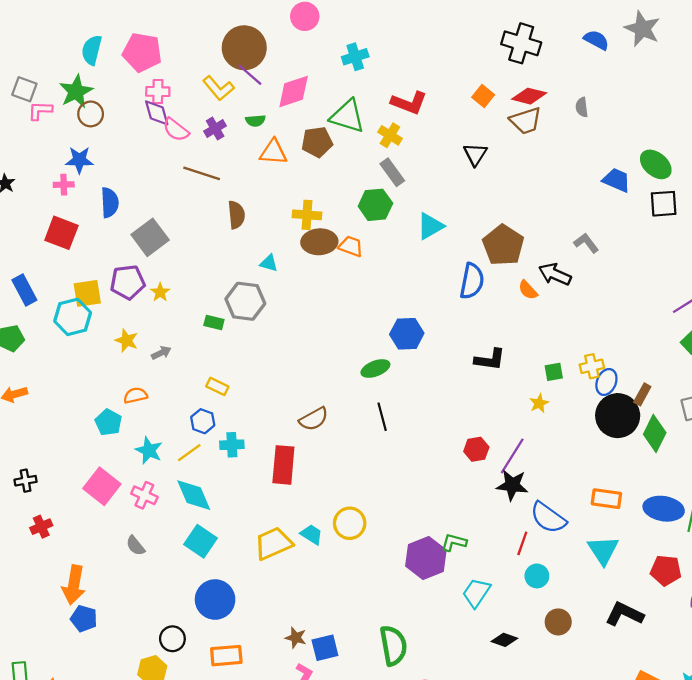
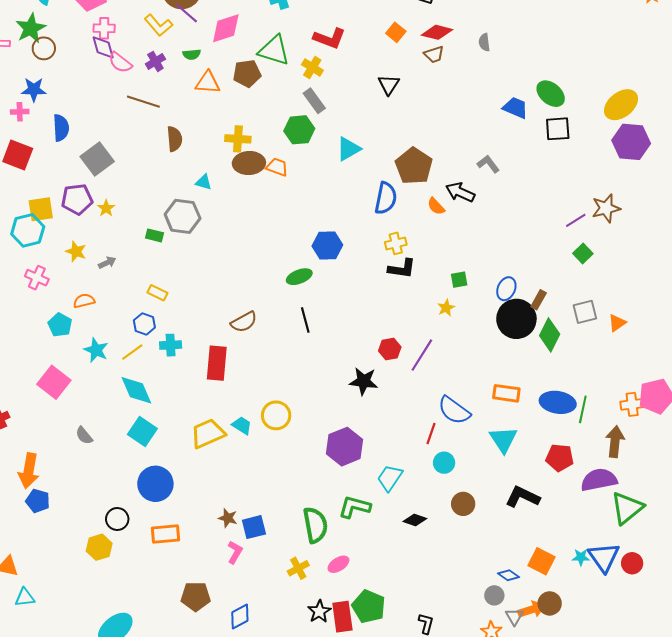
brown trapezoid: (526, 121) -> (434, 54), size x0.7
yellow cross: (592, 366) -> (396, 243), moved
black star: (512, 485) -> (364, 381), moved
pink cross: (144, 495) -> (37, 278), moved
green L-shape: (454, 542) -> (355, 507), moved, size x1.4

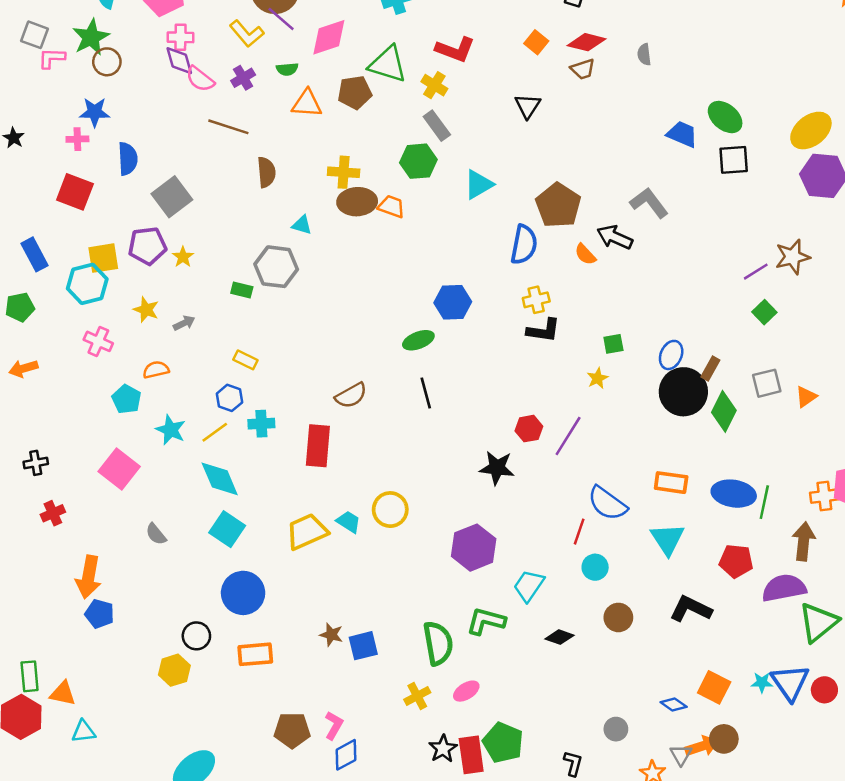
gray L-shape: (488, 164) -> (649, 203), size x1.4
pink L-shape: (235, 552) -> (334, 725), moved
gray circle: (494, 595) -> (616, 729), moved

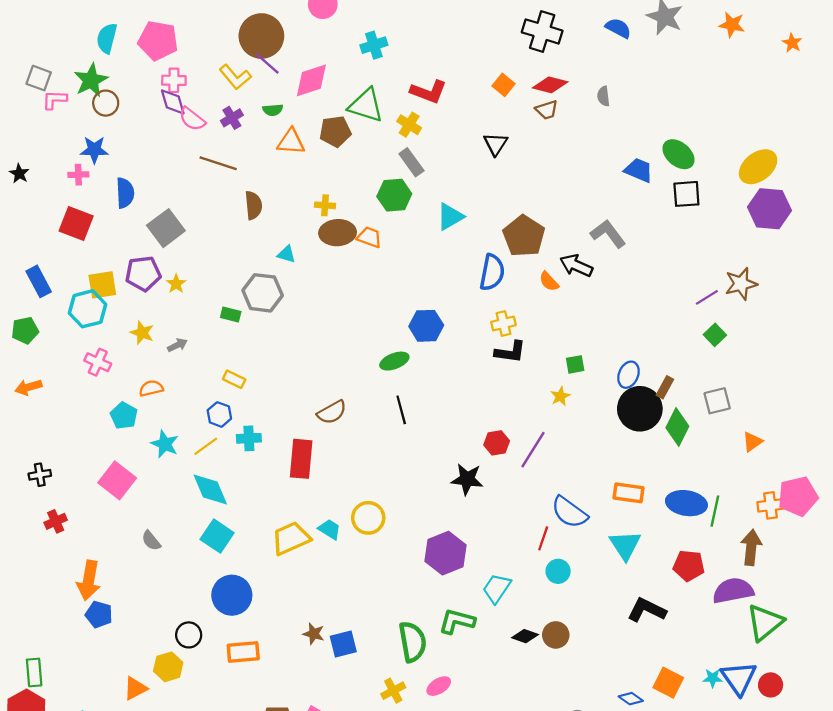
yellow cross: (344, 172) -> (325, 205), size x0.7
orange triangle: (806, 397) -> (752, 442), moved
brown circle: (618, 617) -> (556, 635), moved
orange triangle: (63, 694) -> (135, 688), moved, turned -40

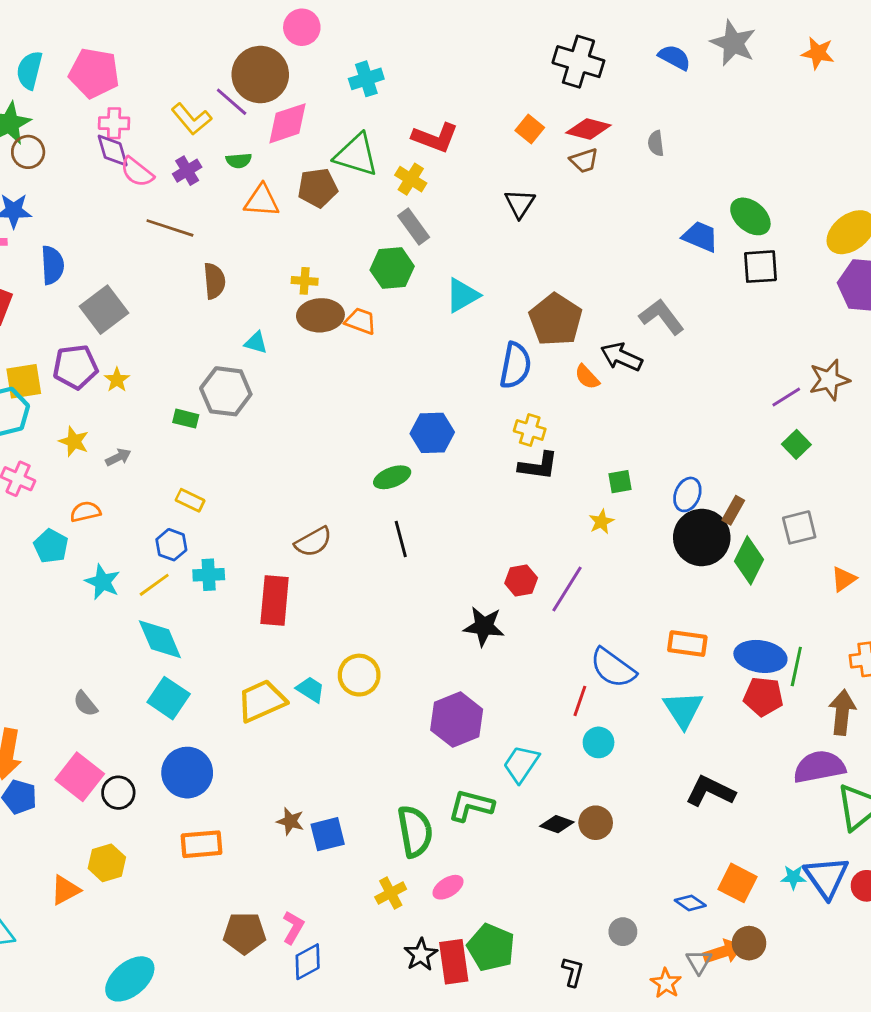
brown circle: (261, 36) -> (260, 75), moved
yellow cross: (503, 324) -> (530, 430), turned 30
pink square: (117, 480) -> (80, 777), moved
red pentagon: (689, 566) -> (763, 697), moved
black circle: (189, 635) -> (118, 793), moved

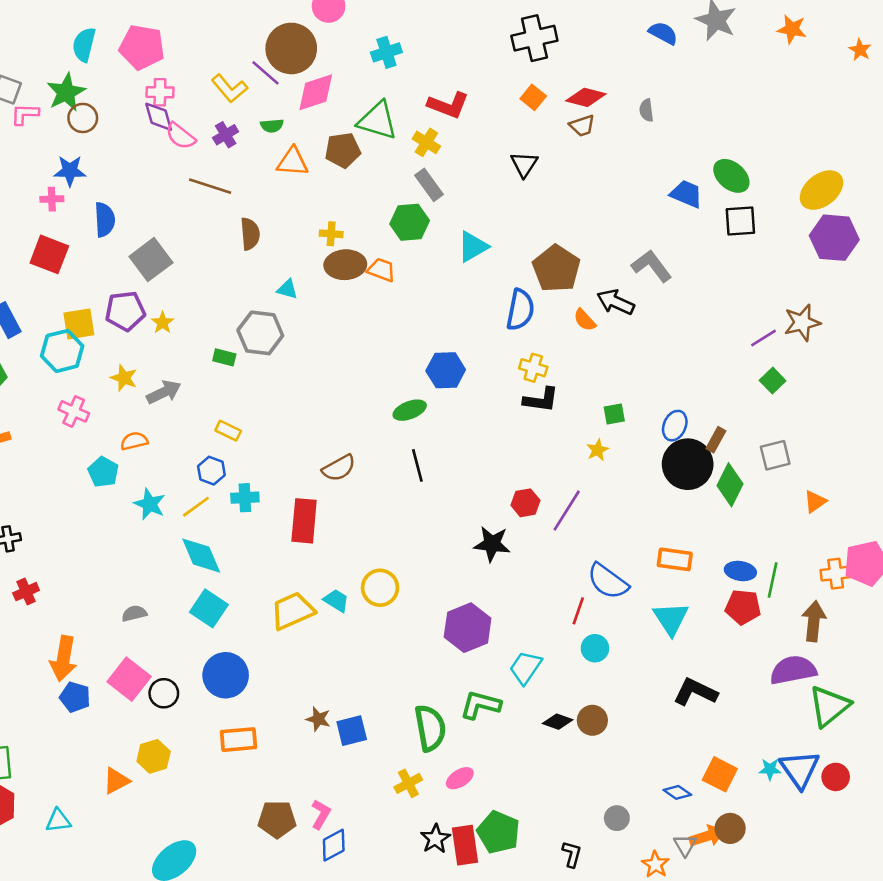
black cross: (578, 62) -> (534, 38), moved, turned -30
gray arrow: (118, 457) -> (164, 392), size x1.5
blue ellipse: (760, 656) -> (740, 571), size x0.7
gray semicircle: (85, 704) -> (134, 613), turned 115

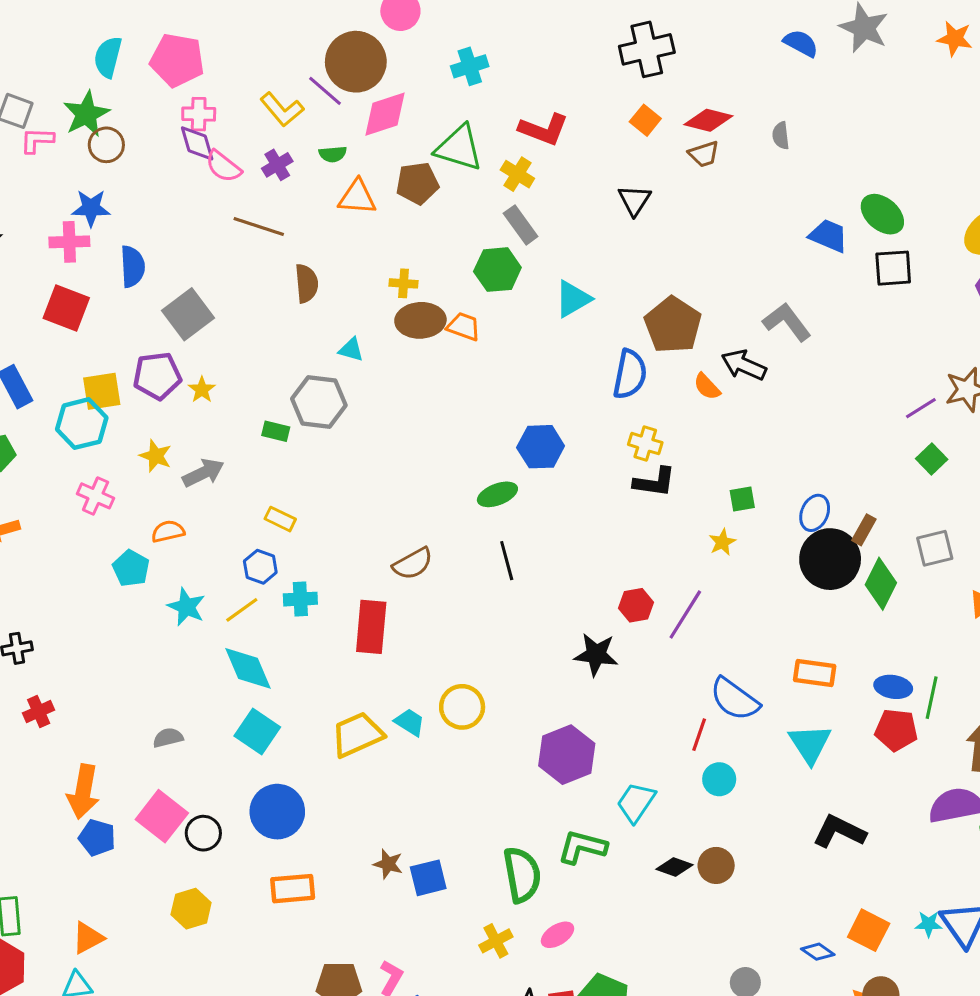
pink cross: (52, 199) -> (69, 242), size x1.4
orange triangle: (116, 781) -> (88, 938), moved

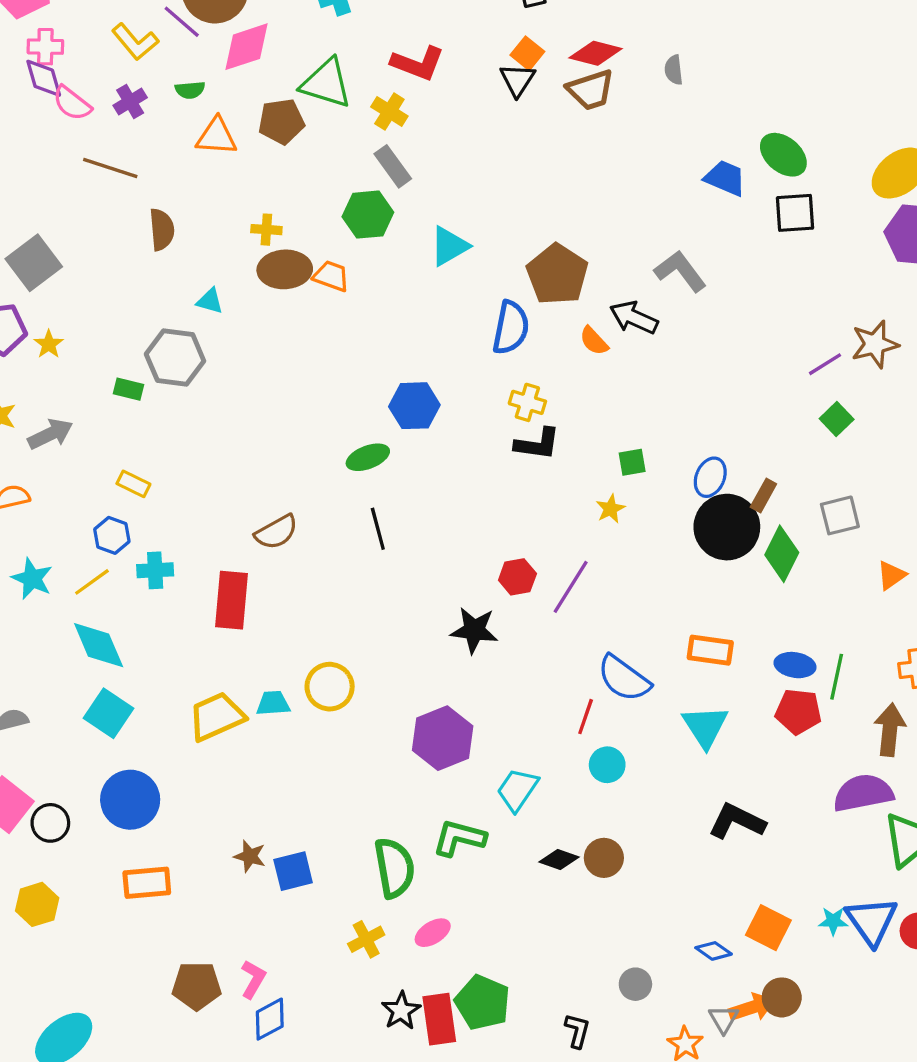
brown trapezoid: (704, 154) -> (591, 90), size x1.4
black triangle: (634, 200) -> (517, 80), moved
cyan trapezoid: (410, 722) -> (273, 703), turned -36

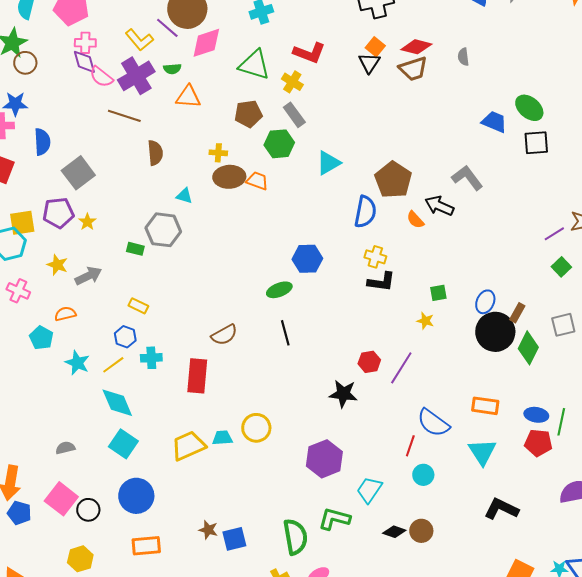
purple cross: (130, 102) -> (136, 76), size x1.8
brown pentagon: (281, 121) -> (248, 114), moved
yellow star: (611, 509) -> (425, 321), turned -30

